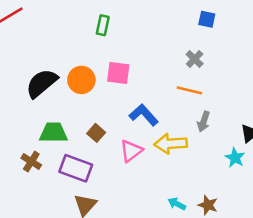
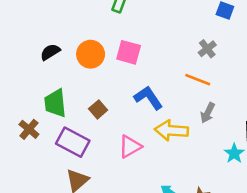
black semicircle: (42, 83) -> (50, 52), size x0.6
green trapezoid: (53, 133) -> (55, 103), turned -104
pink triangle: (131, 151) -> (130, 147), moved

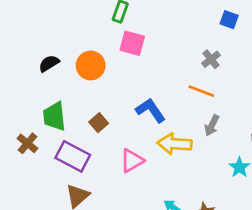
pink square: (129, 52) -> (132, 43), moved

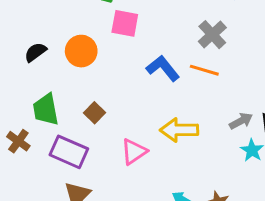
gray cross: (211, 59) -> (212, 35), size x1.4
blue L-shape: (151, 110) -> (163, 68), moved
gray arrow: (212, 125) -> (241, 121), moved, turned -140

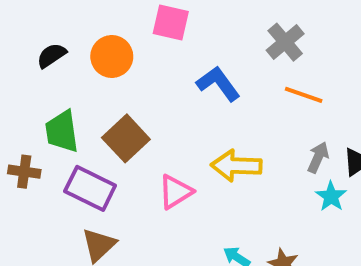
orange line: (204, 70) -> (304, 95), moved
brown square: (95, 113) -> (126, 138), size x1.6
gray arrow: (241, 121) -> (318, 157), turned -40
brown cross: (18, 141) -> (24, 172), turned -30

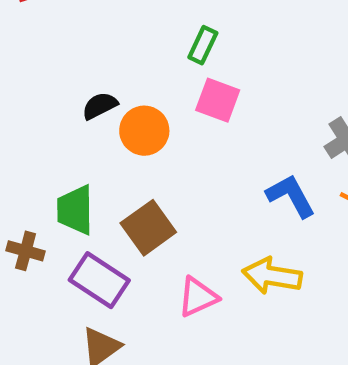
black semicircle: (52, 55) -> (100, 106), moved
blue L-shape: (218, 84) -> (291, 196), moved

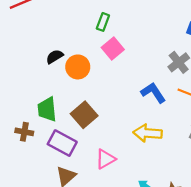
pink square: (218, 100) -> (113, 49), turned 35
pink triangle: (198, 297) -> (105, 159), moved

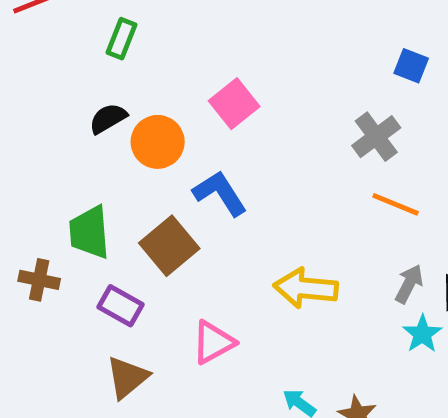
green rectangle: (103, 22) -> (121, 39), moved
blue L-shape: (153, 93) -> (220, 193), moved
purple rectangle: (62, 143) -> (121, 306), size x0.7

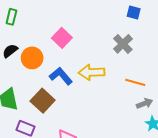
orange line: (396, 204) -> (135, 82), moved
gray arrow: (409, 284) -> (145, 103), turned 49
yellow arrow: (306, 288) -> (91, 72), moved

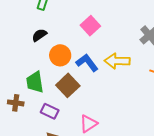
orange circle: (32, 58) -> (60, 55), moved

